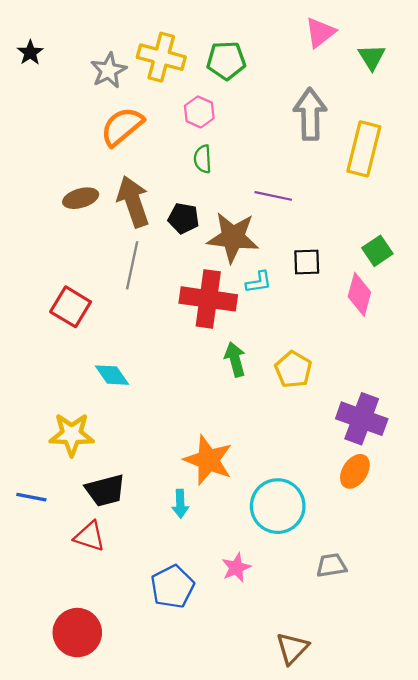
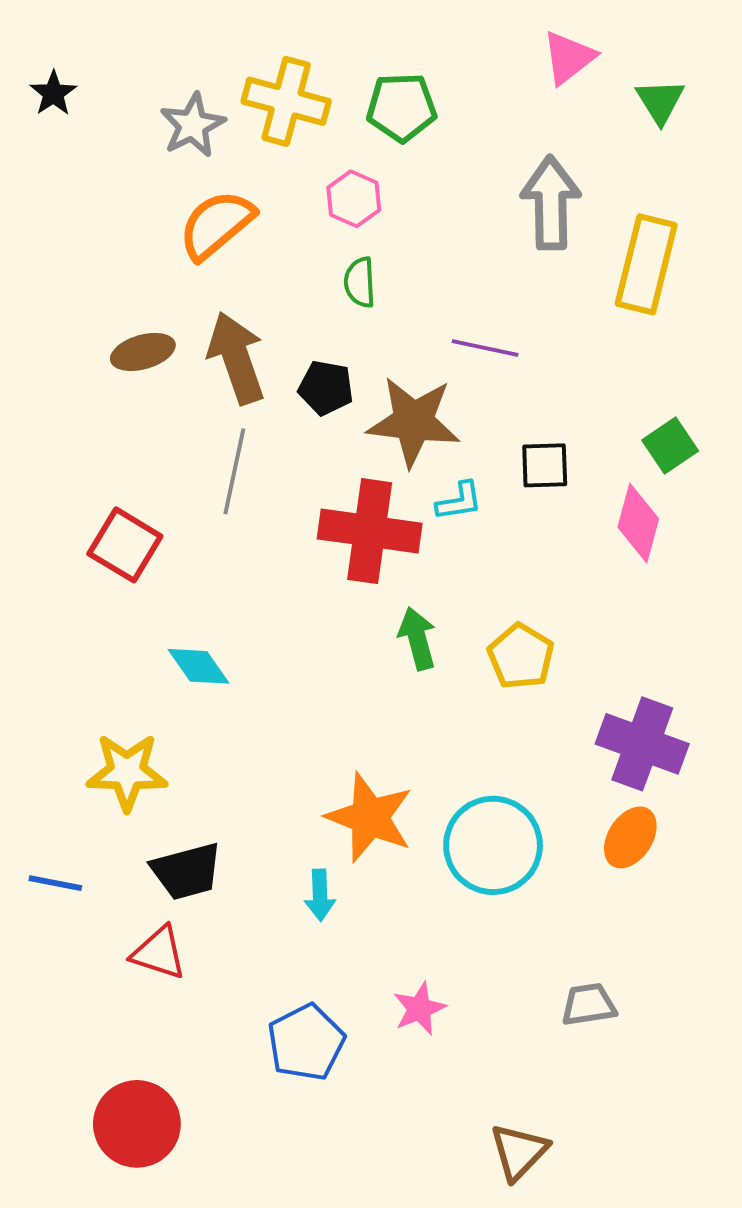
cyan circle: (278, 506) -> (493, 845), moved

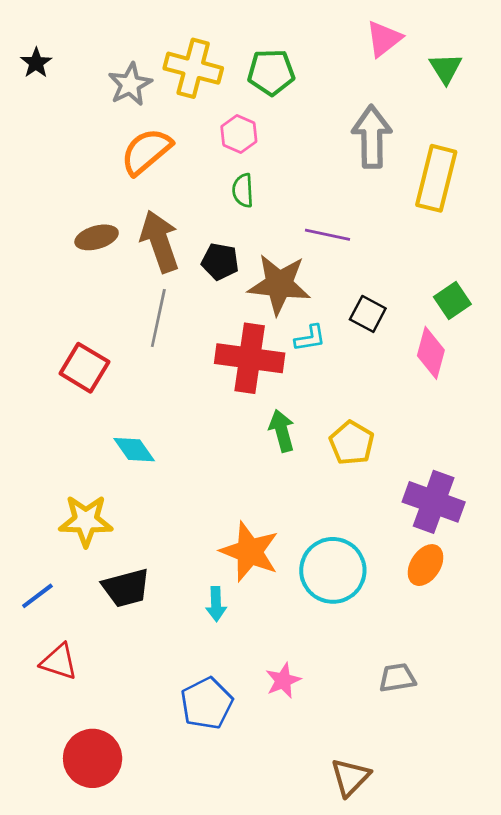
black square: (545, 465) -> (368, 314), turned 30
blue line: (55, 883) -> (37, 596), turned -48
red triangle: (159, 953) -> (59, 662), moved

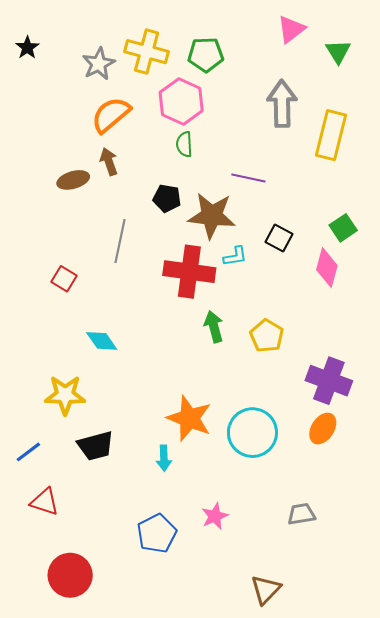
pink hexagon: (239, 134) -> (181, 102), size x1.6
brown arrow: (160, 241) -> (109, 162), moved, size x0.6
red square: (84, 368) -> (64, 279), size x0.7

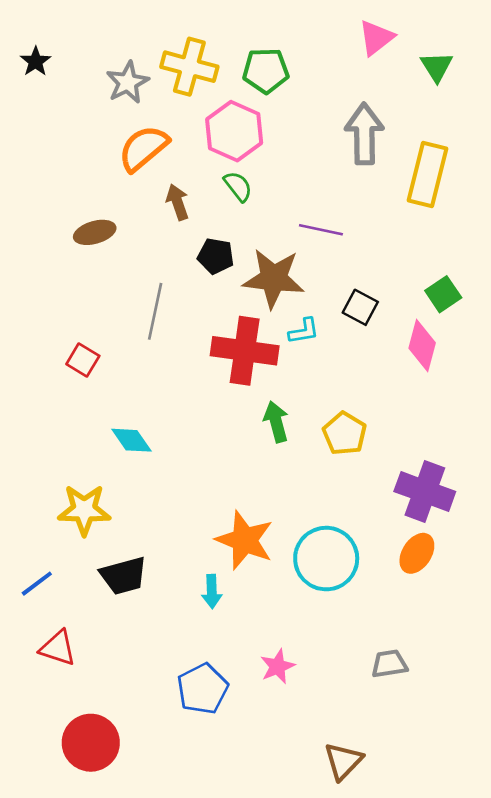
green semicircle: (184, 144) -> (238, 186), turned 145
brown arrow: (109, 162) -> (178, 202), moved

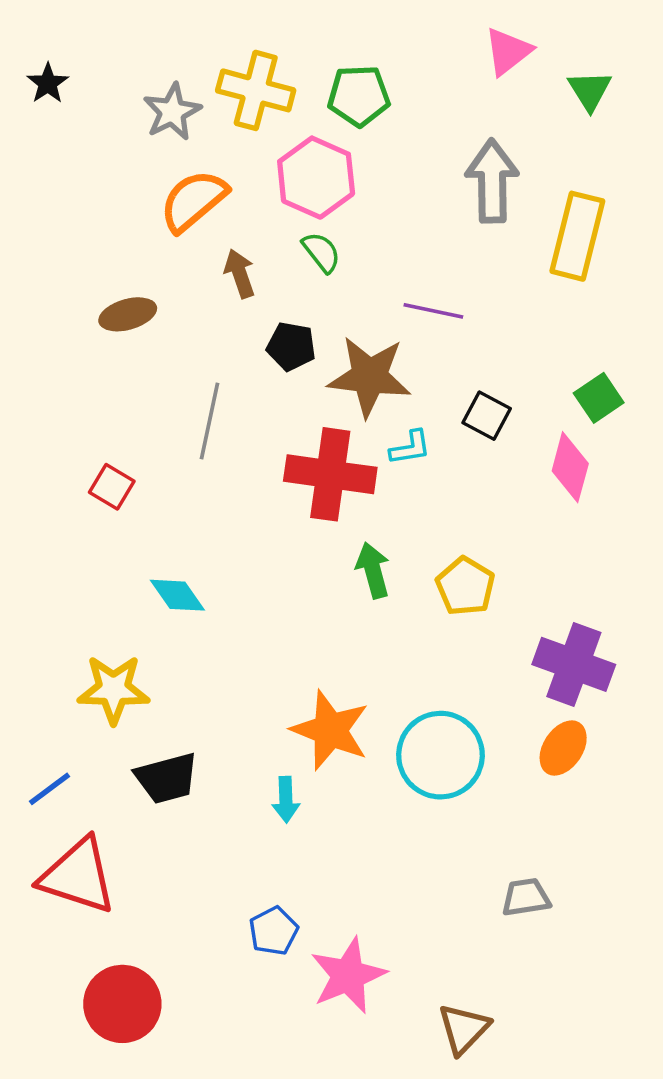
red triangle: (58, 648) -> (78, 876), size x1.6
pink star: (277, 666) -> (348, 975), moved, size x1.6
blue pentagon: (203, 689) -> (273, 931), size x0.7

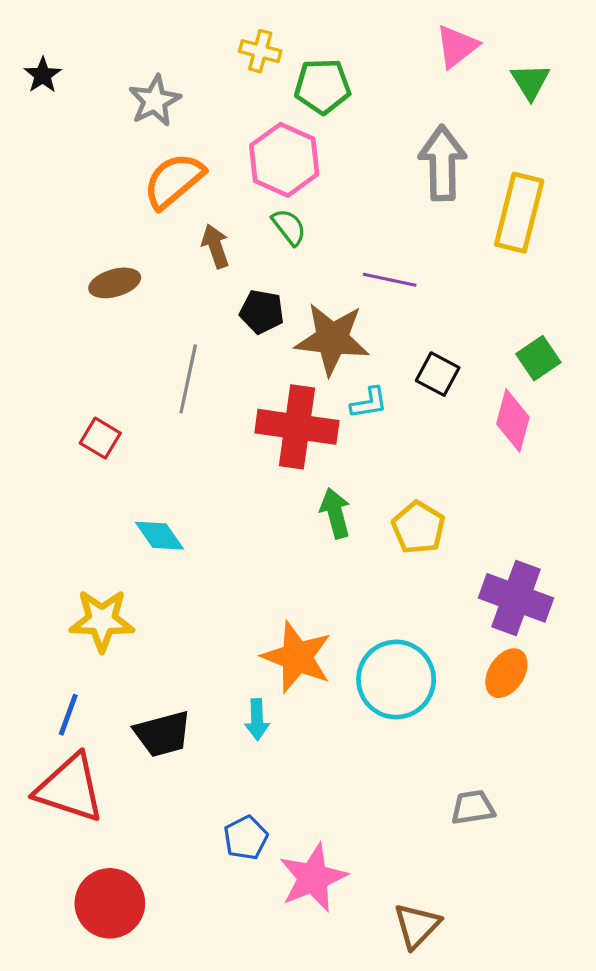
yellow cross: (256, 90) -> (260, 51), moved, size x0.6
black trapezoid: (167, 778) -> (163, 734), moved
blue line: (50, 789) -> (68, 715), moved, turned -33

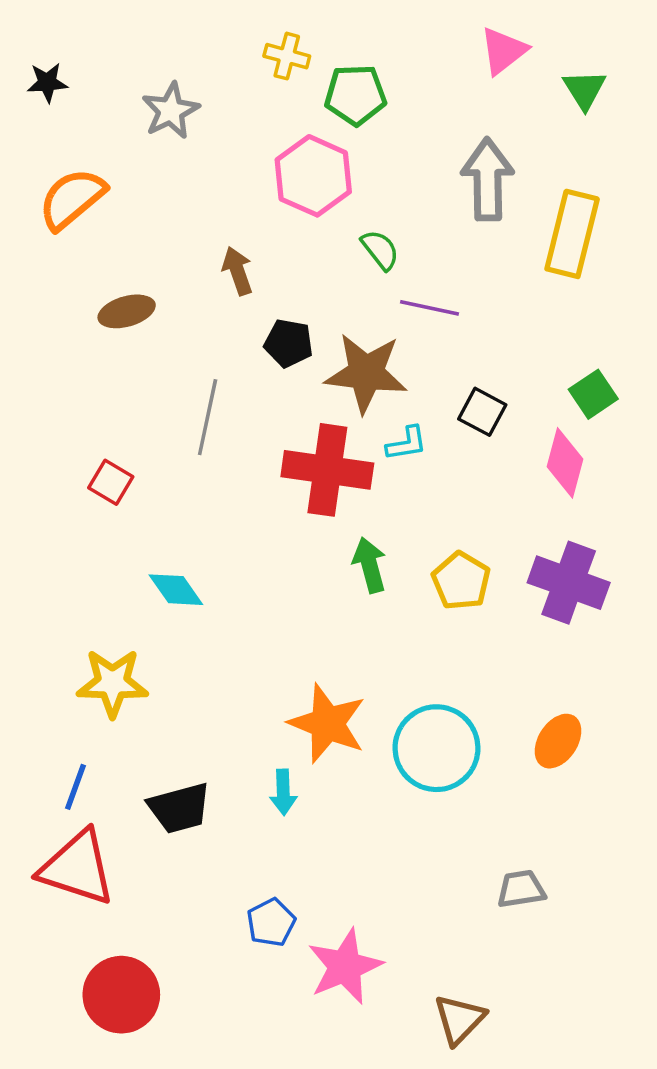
black star: (43, 75) -> (47, 83), turned 30
orange semicircle: (174, 181) -> (72, 199), moved
green semicircle: (289, 227) -> (380, 250), moved
purple cross: (516, 598) -> (569, 583), moved

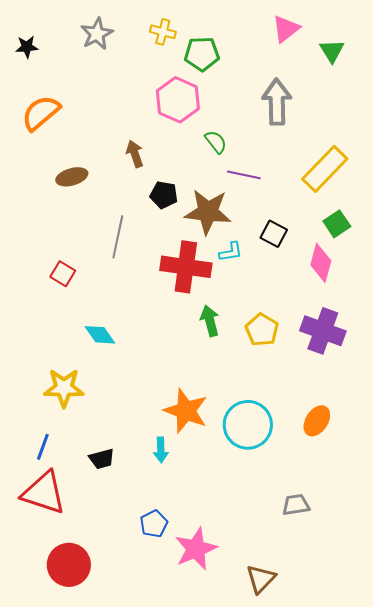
gray star: (171, 111) -> (97, 34), moved
yellow rectangle: (572, 234) -> (325, 169), moved, turned 30
black trapezoid: (179, 808) -> (102, 459), size x0.7

